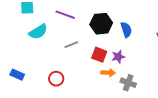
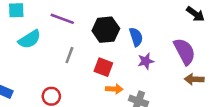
gray line: (71, 45) -> (69, 55), turned -48
purple star: (118, 57) -> (146, 61), moved

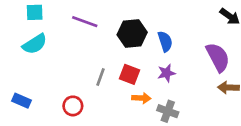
cyan semicircle: (30, 39) -> (35, 44), moved
gray line: (69, 55) -> (101, 77), moved
purple star: (146, 61) -> (166, 73), moved

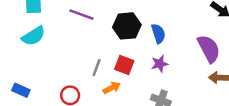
orange arrow: (141, 98) -> (112, 88), moved, turned -30

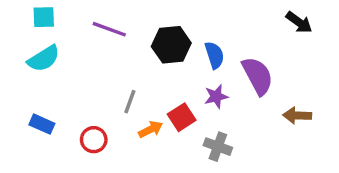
purple semicircle: (209, 49) -> (258, 76), moved
red square: (124, 65) -> (182, 117), moved, turned 36
blue rectangle: (21, 90) -> (42, 124), moved

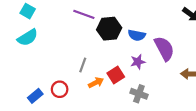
cyan square: (44, 17) -> (28, 11), turned 32
purple line: (109, 29) -> (84, 14), moved
blue semicircle: (214, 55) -> (137, 35), turned 119
blue rectangle: (42, 124) -> (35, 96), moved, turned -64

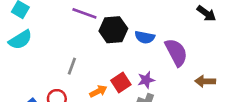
purple star: (138, 62) -> (146, 80), moved
gray line: (83, 65) -> (72, 66), moved

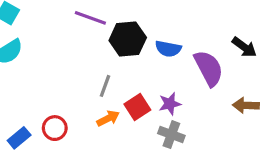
black arrow: (206, 13) -> (244, 47), moved
gray line: (72, 66) -> (105, 86), moved

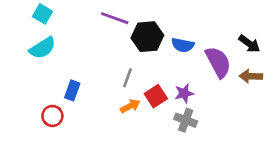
brown arrow: (246, 105) -> (251, 76), moved
red circle: (55, 128) -> (52, 116), moved
blue rectangle: (19, 138) -> (72, 90), moved, turned -30

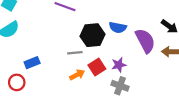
black hexagon: (147, 37) -> (92, 35), moved
gray line: (127, 78) -> (75, 53), turned 64
blue rectangle: (72, 90) -> (32, 63), turned 48

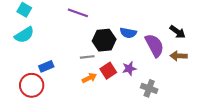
red circle: (17, 82) -> (32, 85), size x1.5
gray cross: (120, 86) -> (149, 88), moved

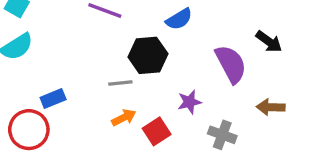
blue semicircle: (128, 33) -> (179, 19), moved, turned -42
brown arrow: (179, 56) -> (271, 107), moved
red square: (108, 71) -> (157, 131), moved

